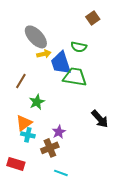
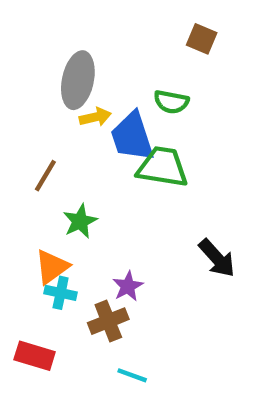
brown square: (93, 18) -> (202, 39), turned -32
gray ellipse: (36, 37) -> (78, 80), turned 55

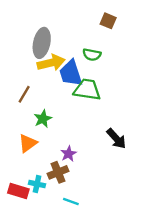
yellow arrow: (95, 117) -> (51, 63), size x1.6
cyan cross: (61, 293) -> (37, 184), moved

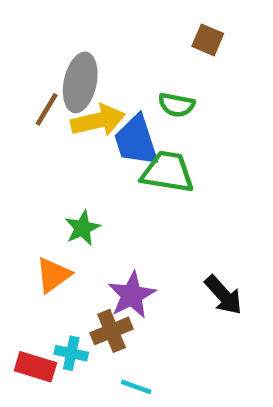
brown line: (24, 94) -> (47, 109), moved
black arrow: (116, 139) -> (223, 295), moved
purple star: (68, 154) -> (132, 295), size x1.5

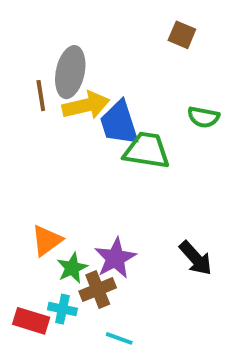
green semicircle: (176, 105) -> (203, 117), moved
brown line: (47, 109) -> (41, 96), turned -40
green star: (82, 228) -> (72, 268), moved

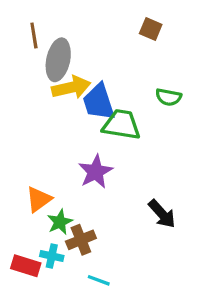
brown line: (41, 96) -> (34, 35), moved
purple star: (115, 258) -> (96, 172), moved

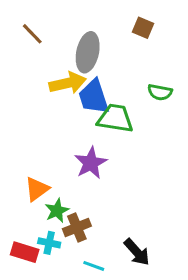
brown line: (34, 35) -> (32, 34), turned -35
gray ellipse: (58, 60) -> (88, 52), moved
black arrow: (162, 214) -> (137, 252), moved

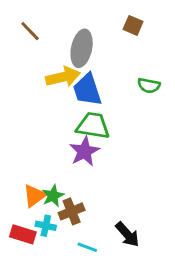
green trapezoid: (115, 118) -> (93, 126), moved
orange triangle: (37, 189) -> (34, 196), moved

